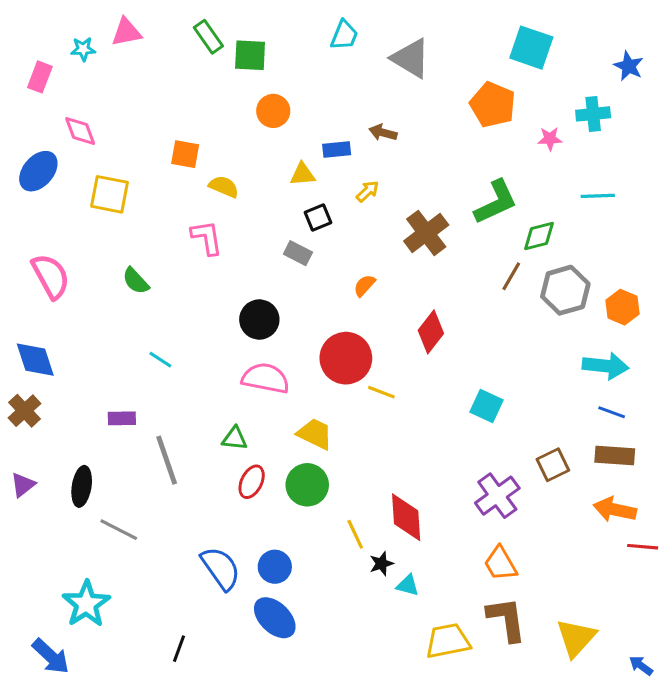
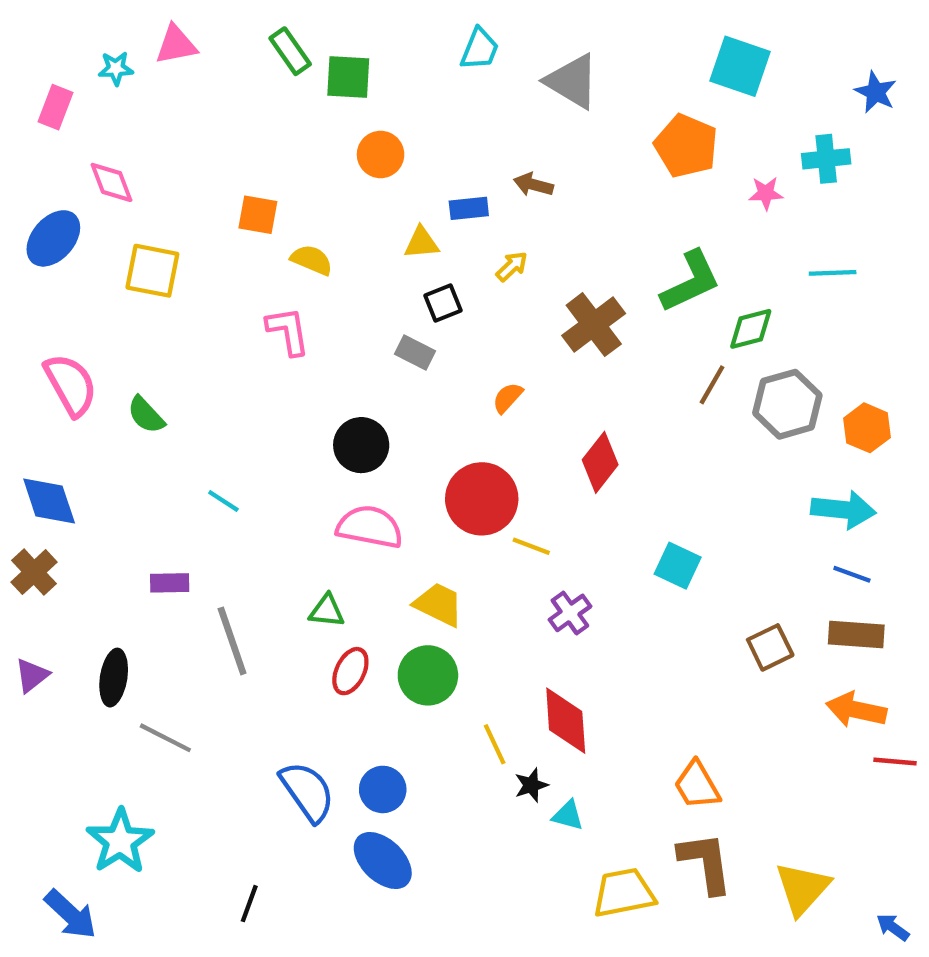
green semicircle: (136, 281) -> (146, 415), moved
purple cross: (497, 496) -> (570, 613), moved, size x0.7

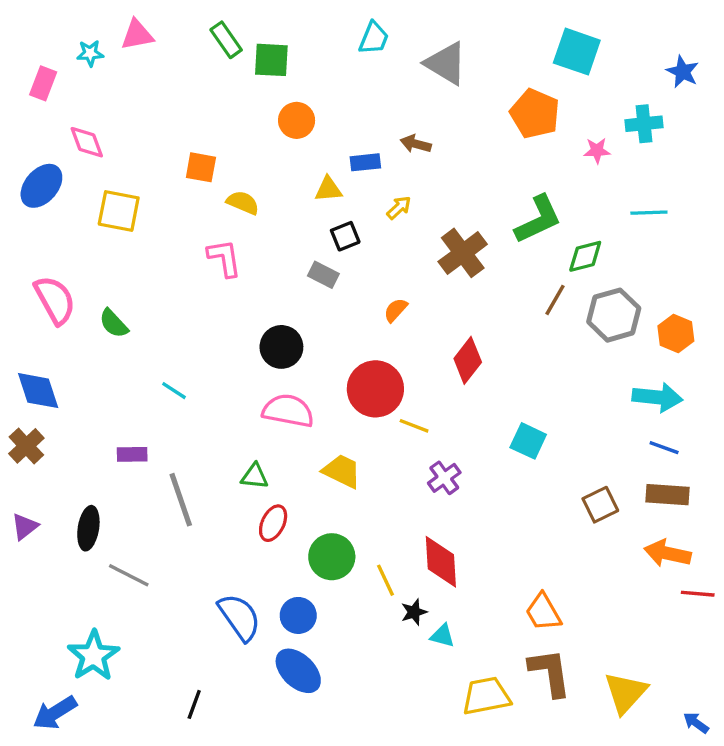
green circle: (428, 675) -> (332, 557), moved
blue arrow: (71, 914) -> (55, 713), turned 105

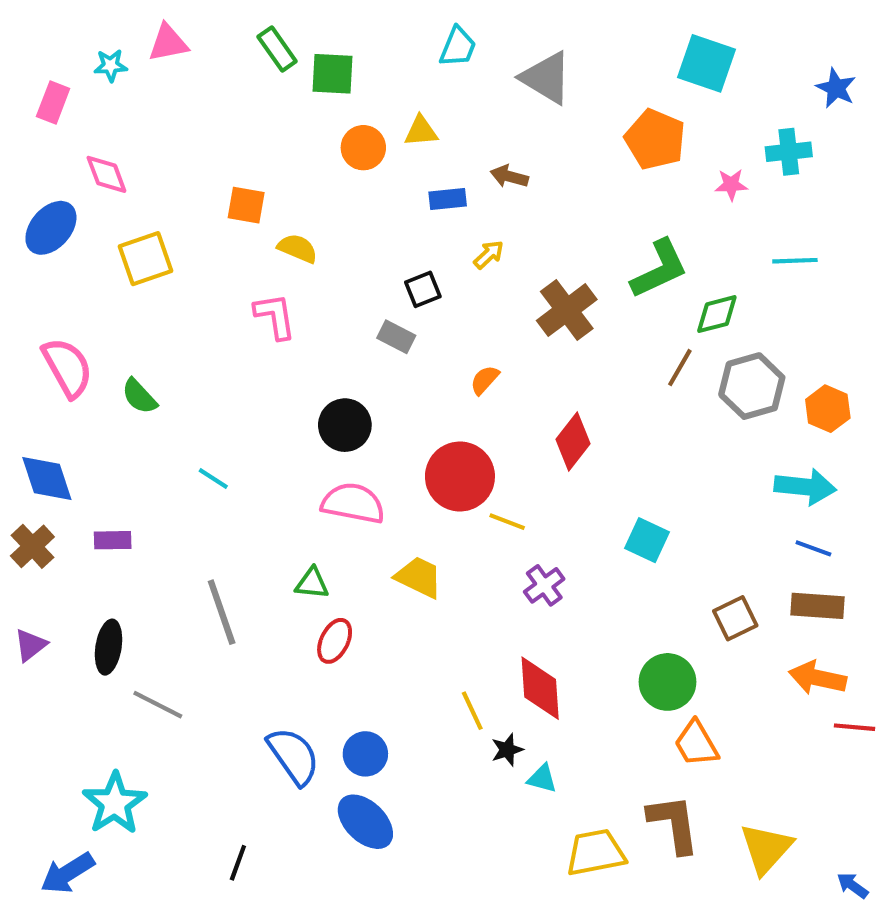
yellow triangle: (328, 189) -> (421, 131), moved
yellow square: (119, 211) -> (146, 259), turned -30
purple rectangle: (132, 454) -> (113, 540), moved
green circle: (332, 557) -> (668, 682), moved
orange trapezoid: (543, 612) -> (696, 744), moved

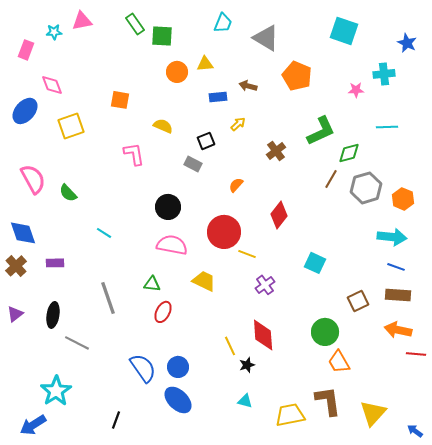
orange pentagon: (655, 139) -> (297, 76), moved
yellow semicircle: (298, 248) -> (163, 126), moved
brown cross: (567, 310) -> (276, 151), size x0.7
cyan triangle: (542, 779) -> (245, 401), moved

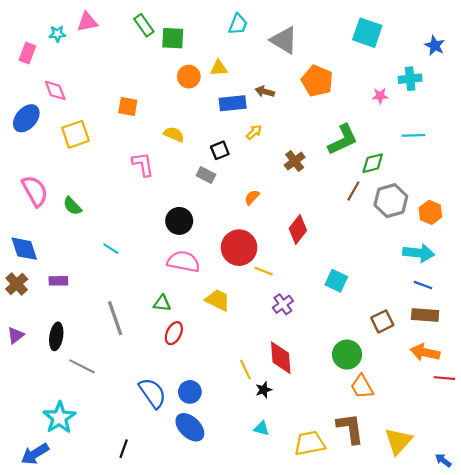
blue rectangle: (218, 97) -> (233, 103), size x1.4

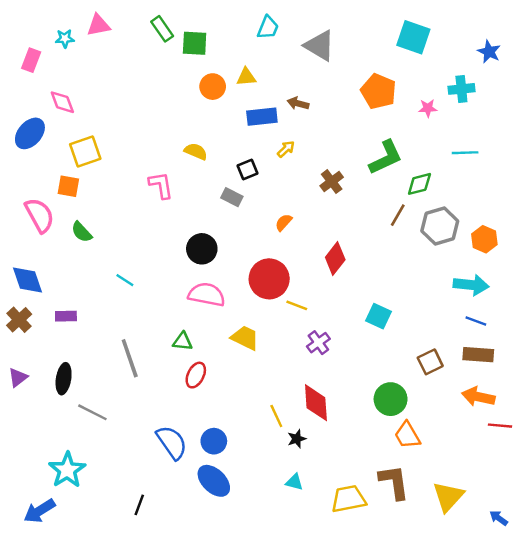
orange pentagon: (317, 81) -> (379, 91), moved
orange square: (128, 107) -> (68, 186), moved

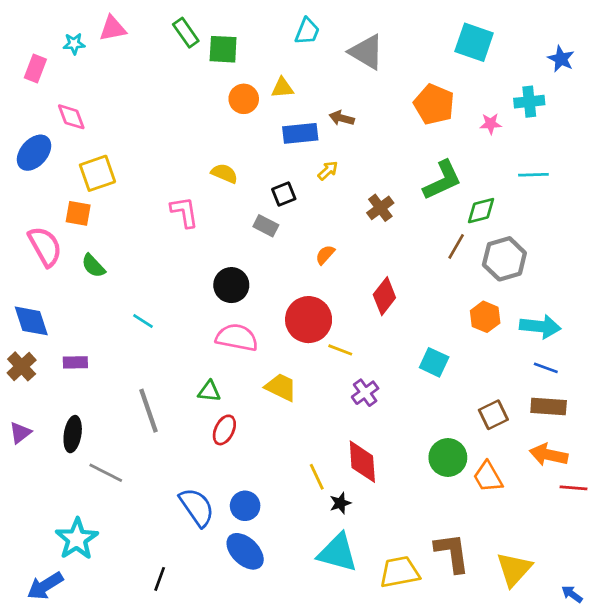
orange hexagon: (484, 239) -> (485, 317), moved
orange trapezoid: (407, 435) -> (488, 477), moved
cyan triangle: (294, 482) -> (338, 553), size x2.0

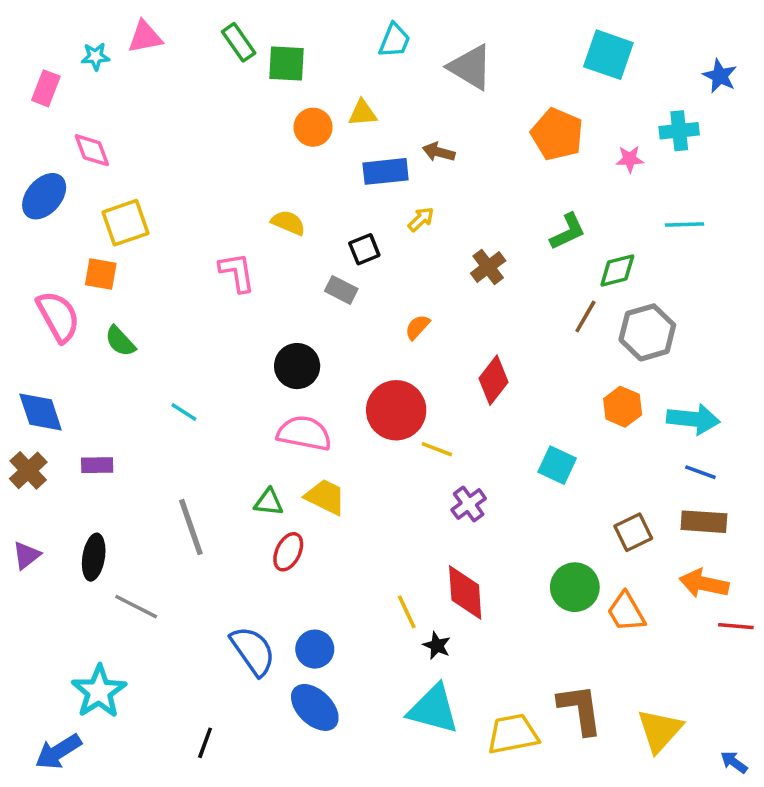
green L-shape: (442, 180) -> (568, 232), size x0.7
yellow trapezoid: (281, 387) -> (325, 497), moved
black star: (340, 503) -> (437, 646), turned -30

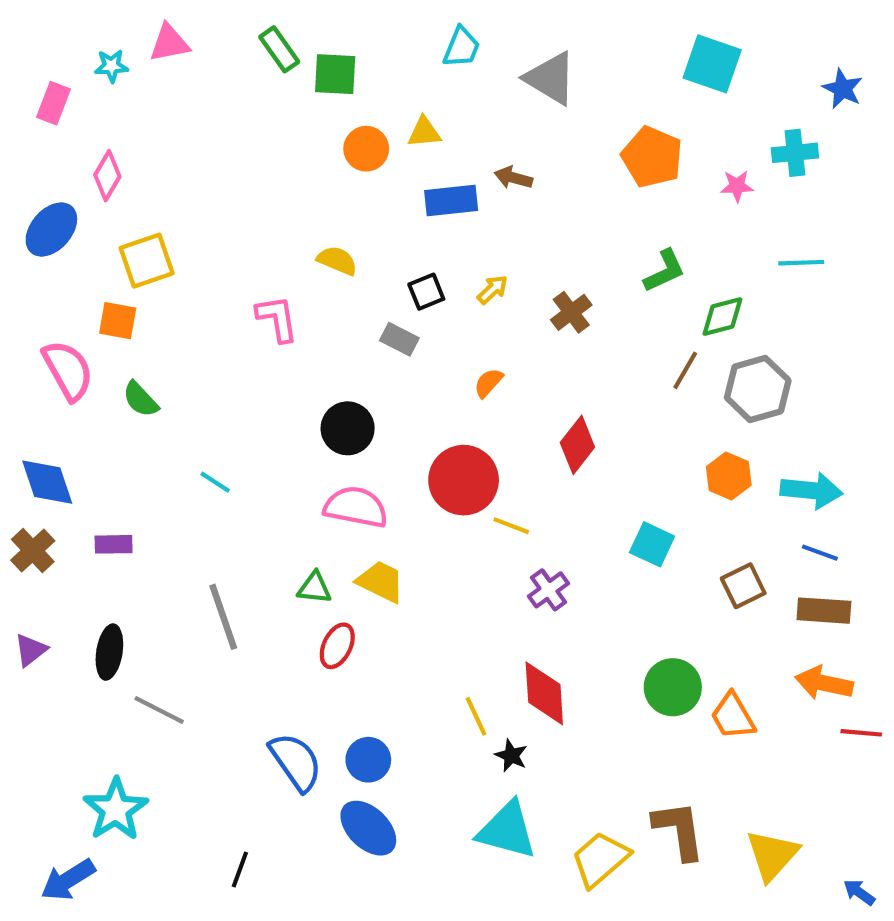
pink diamond: (92, 150) -> (107, 176), turned 51
yellow arrow: (421, 219) -> (493, 290), moved
brown square: (633, 532) -> (743, 586), moved
yellow trapezoid: (513, 734) -> (600, 859), turned -30

